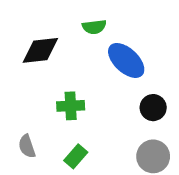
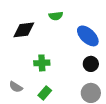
blue ellipse: (126, 60) -> (88, 36), moved
gray semicircle: (27, 146) -> (16, 87), turned -40

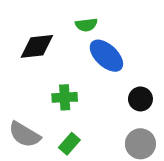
blue ellipse: (88, 36) -> (106, 56), moved
gray semicircle: (16, 87) -> (24, 135), size x1.5

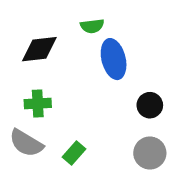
blue ellipse: (106, 56) -> (114, 59), turned 33
green cross: (65, 97) -> (38, 104), moved

